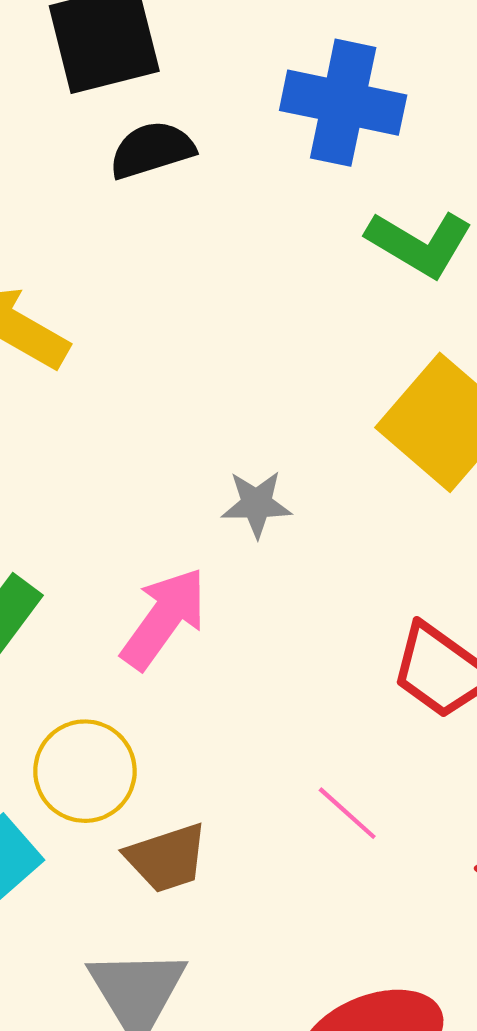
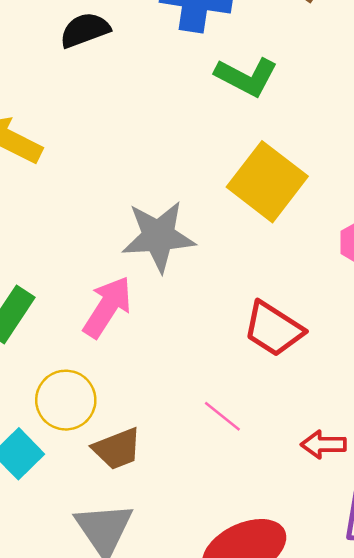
gray star: (256, 504) -> (158, 236), size x1.8

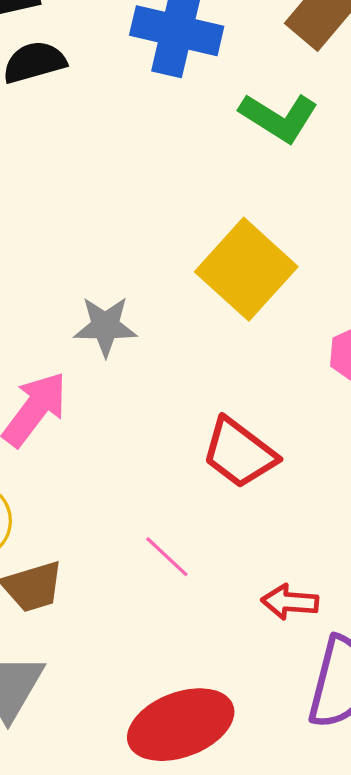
green L-shape: (246, 77) -> (279, 117), moved
gray star: (158, 236) -> (105, 326), size x0.7

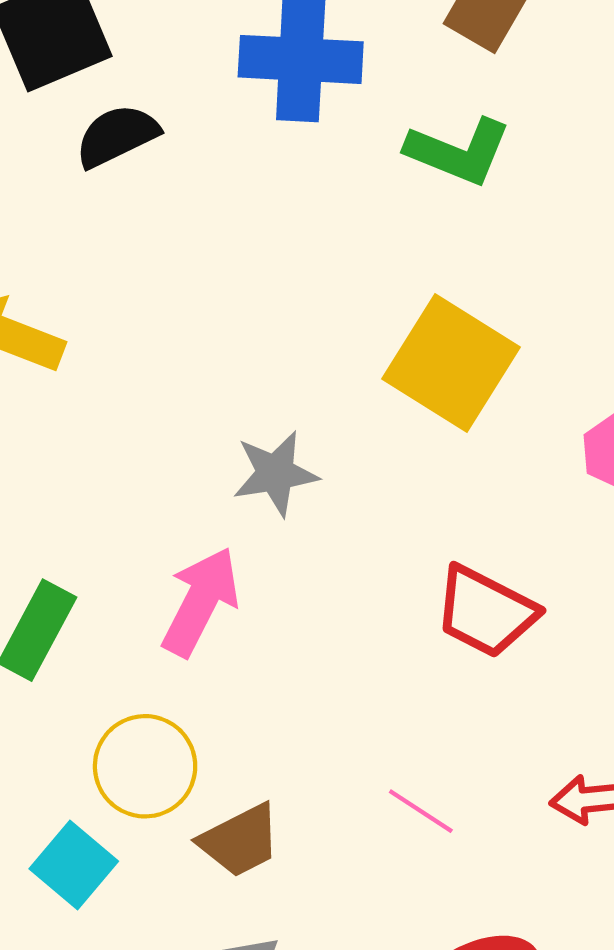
pink line: (167, 557) -> (421, 811), moved

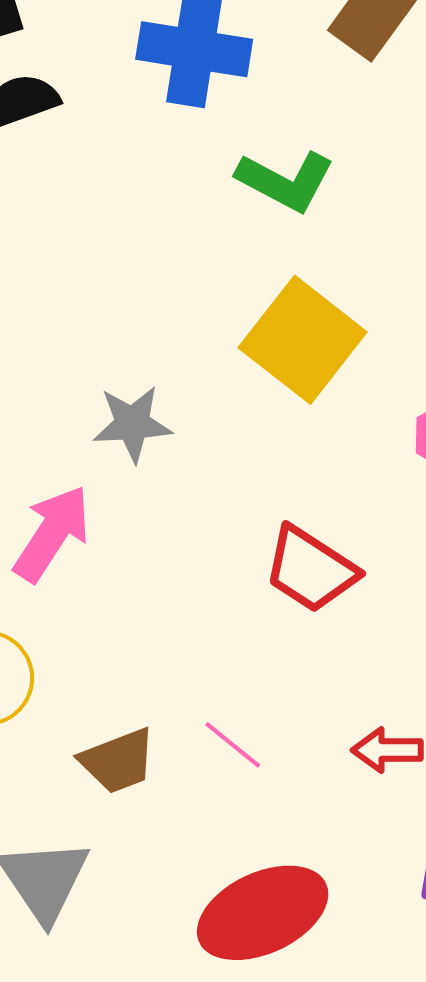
green L-shape: (458, 151) -> (285, 181), moved
brown trapezoid: (240, 840) -> (118, 761), moved

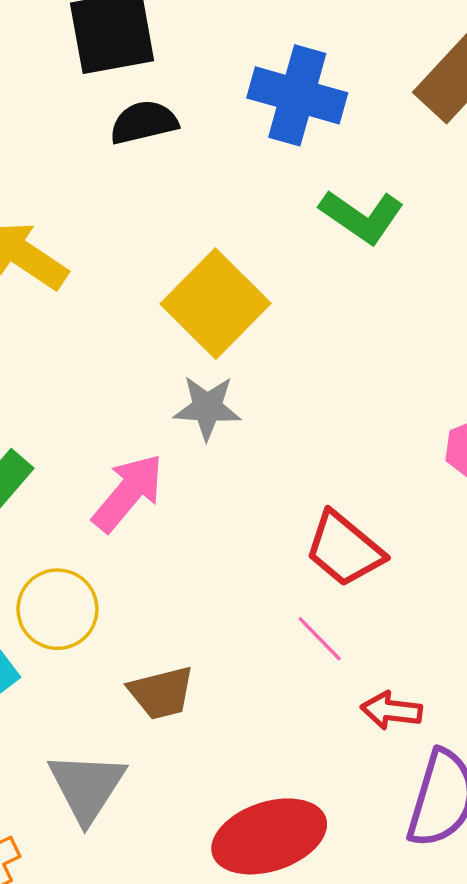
yellow square: (303, 340) -> (216, 304), moved
pink line: (233, 745) -> (320, 639), moved

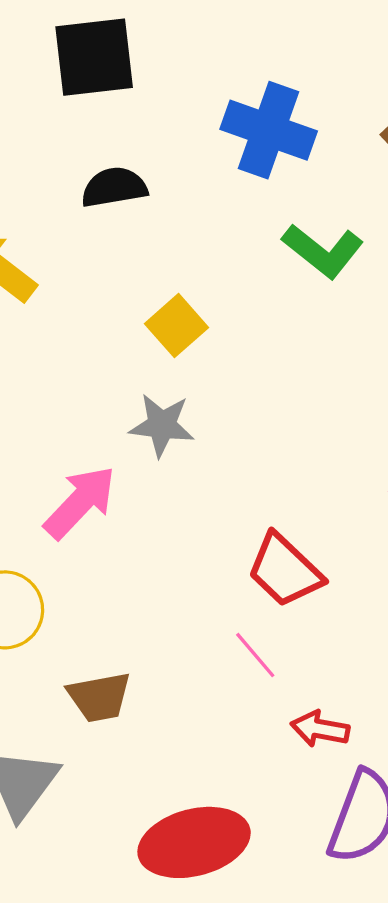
black semicircle: (144, 122) -> (114, 187), moved
yellow square: (216, 304) -> (177, 326), size x0.6

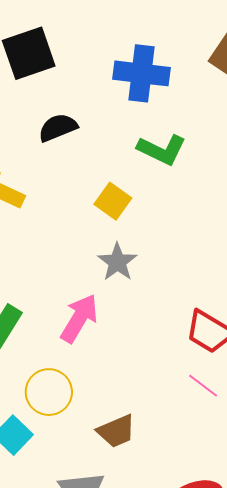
green L-shape: (323, 251) -> (162, 150), moved
gray star: (162, 425) -> (117, 262), turned -30

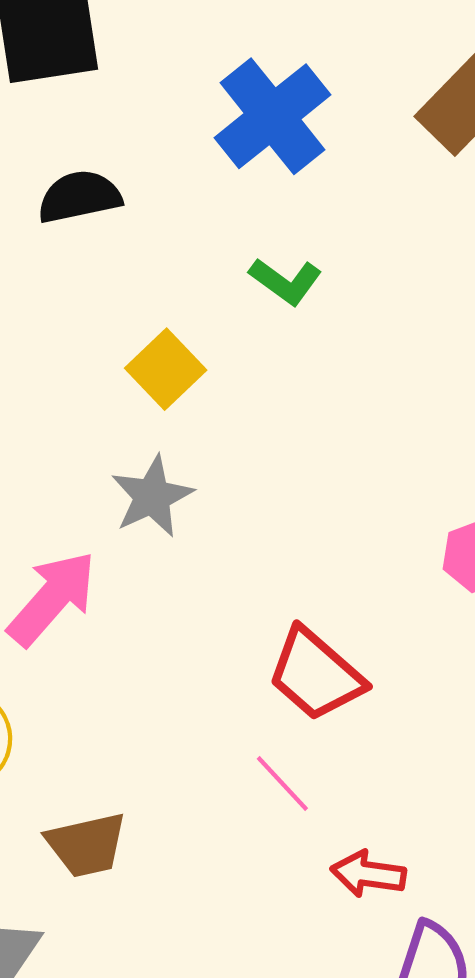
blue cross: (141, 73) -> (273, 116), turned 34
green L-shape: (162, 150) -> (286, 281), size x0.7

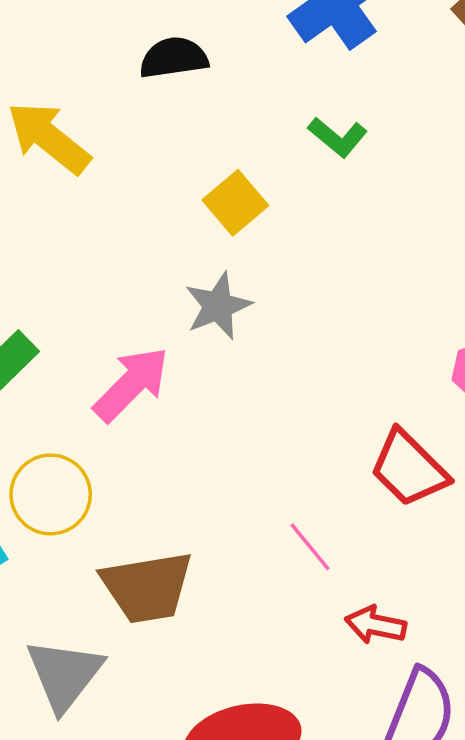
red trapezoid: (316, 675) -> (409, 468), moved
brown trapezoid: (87, 845) -> (147, 587), size x1.4

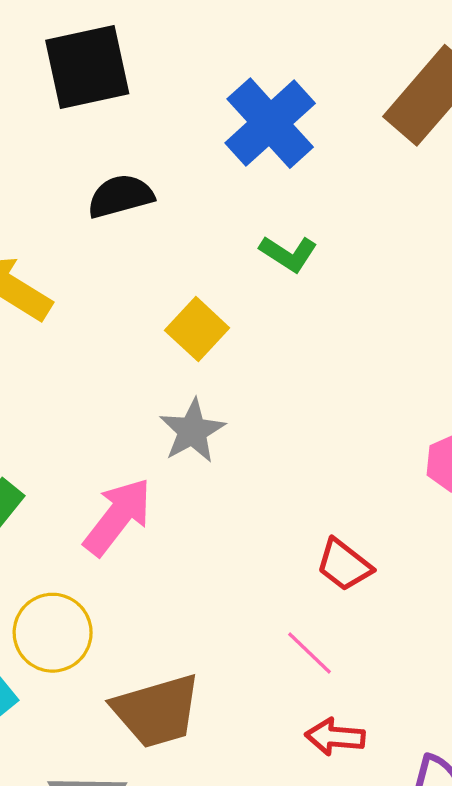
red trapezoid: (409, 468) -> (344, 565), moved, size x0.7
red arrow: (376, 625) -> (335, 737), moved

